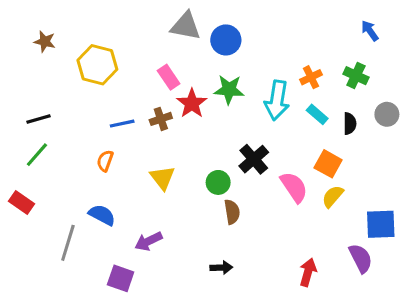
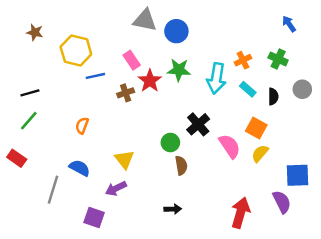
blue line: (122, 124) -> (95, 76), moved
yellow triangle: (162, 178) -> (124, 159), moved
red arrow: (308, 272) -> (241, 213), size x1.4

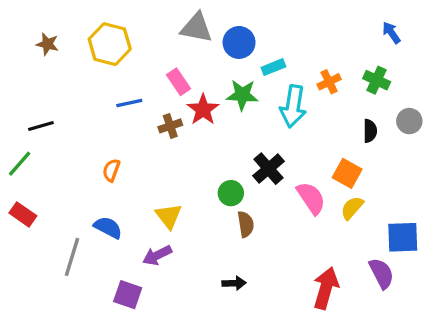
yellow hexagon: (76, 51) -> (110, 44), moved
cyan rectangle: (248, 89) -> (273, 67), moved, turned -63
green line: (29, 121) -> (20, 164), moved

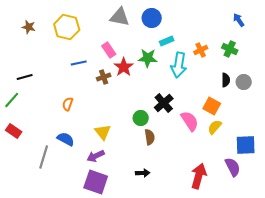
blue circle: (239, 42) -> (152, 18), moved
gray circle: (409, 121) -> (244, 82), moved
purple square: (128, 295) -> (96, 182), moved, size x1.4

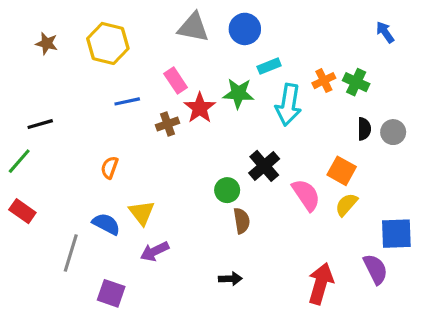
green cross: (230, 49) -> (356, 82), moved
yellow triangle: (103, 132) -> (142, 213), moved
purple square: (96, 182) -> (111, 293), moved, size x0.7

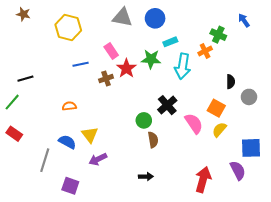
brown star: (47, 43) -> (23, 14), moved
green cross: (356, 82) -> (218, 35), moved
gray circle: (393, 132) -> (249, 97), moved
orange semicircle: (109, 168) -> (69, 106), turned 64

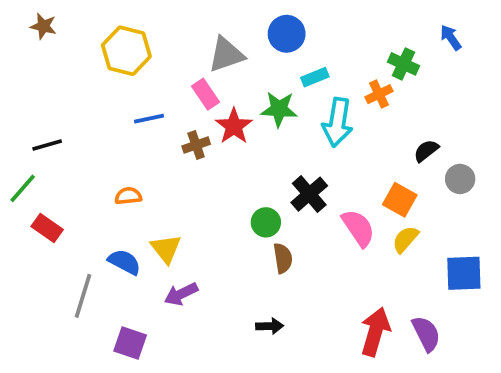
gray triangle: (122, 17) -> (226, 55), moved, turned -30
black semicircle: (231, 82) -> (426, 151), turned -128
red rectangle: (14, 134) -> (47, 228), moved
purple semicircle: (238, 170) -> (426, 334), moved

